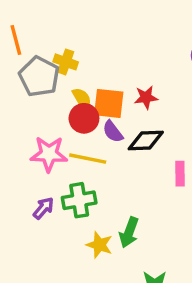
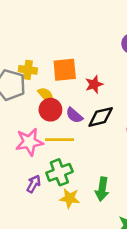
orange square: (109, 103) -> (65, 70), moved
yellow star: (99, 245) -> (70, 198), moved

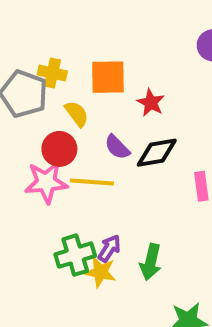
red star: (94, 84) -> (151, 103), turned -30
red circle: (50, 110) -> (59, 149), moved
green cross: (59, 172) -> (75, 255), moved
purple arrow: (34, 184) -> (109, 248), moved

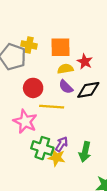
yellow semicircle: (77, 114) -> (65, 69), moved, turned -63
pink star: (46, 182) -> (25, 121), moved, turned 30
green cross: (75, 255) -> (42, 148), turned 35

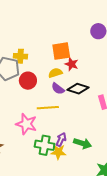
orange square: (60, 47) -> (61, 51), moved
red circle: (33, 88) -> (28, 81), moved
black diamond: (88, 90) -> (78, 89), turned 35
green arrow: (85, 152) -> (83, 143), turned -78

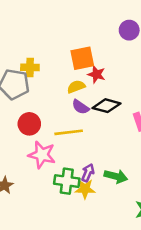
red circle: (28, 81) -> (29, 124), moved

